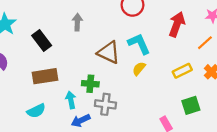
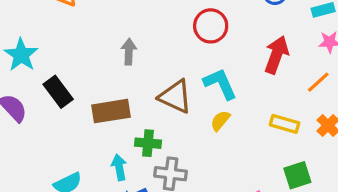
black rectangle: (42, 41) -> (58, 92), moved
yellow rectangle: (182, 71) -> (285, 124), turned 42
brown rectangle: (45, 76) -> (111, 111), moved

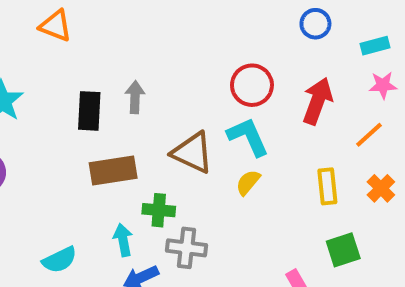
red circle: (211, 26) -> (252, 85), moved
black rectangle: (58, 92) -> (89, 111), moved, turned 40
yellow rectangle: (285, 124) -> (327, 186), turned 68

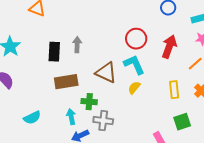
cyan semicircle: (60, 260) -> (32, 118), moved

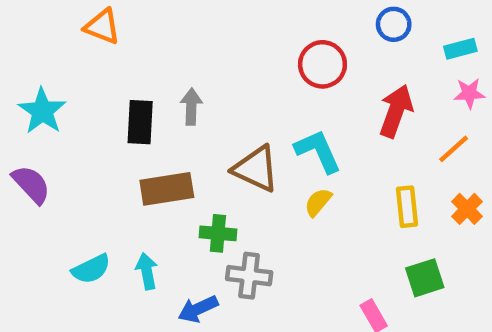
red circle: (136, 39) -> (322, 64), moved
cyan arrow: (71, 117) -> (147, 271), moved

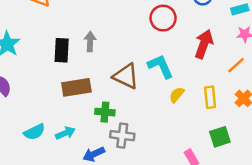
yellow semicircle: (318, 202) -> (177, 95), moved
cyan arrow: (147, 271) -> (65, 133), turned 78

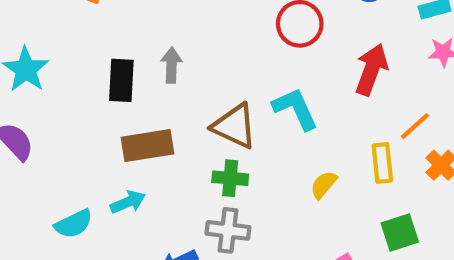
orange line: (236, 65) -> (415, 126), moved
yellow semicircle: (177, 95) -> (324, 185), moved
green cross: (105, 112) -> (230, 178), moved
cyan arrow: (65, 133) -> (128, 202), moved

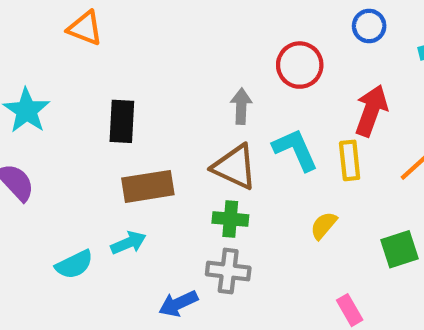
gray arrow: (171, 65) -> (241, 106), moved
yellow rectangle: (382, 163) -> (350, 160), moved
green square: (400, 233) -> (399, 249), moved

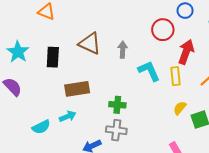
red circle: (300, 65) -> (163, 30), moved
black rectangle: (122, 121) -> (53, 57), moved
brown triangle: (235, 167) -> (90, 43), moved
yellow semicircle: (324, 225) -> (180, 108), moved

